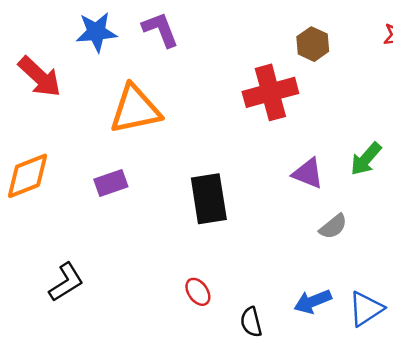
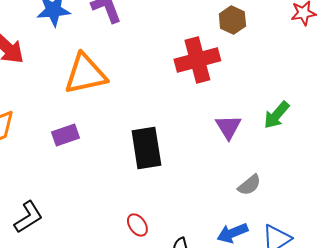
purple triangle: (308, 173) -> (228, 127), turned 36
gray semicircle: (333, 227) -> (249, 185), moved

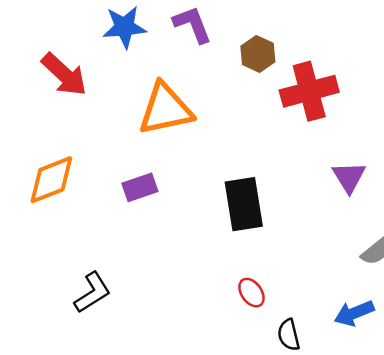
brown hexagon: (232, 20) -> (258, 54), moved
red ellipse: (137, 225) -> (251, 293), moved

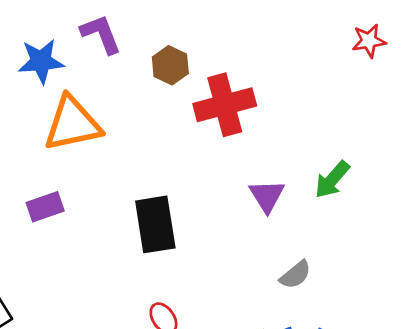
blue star: (124, 27) -> (41, 61), moved

